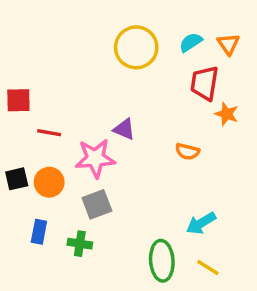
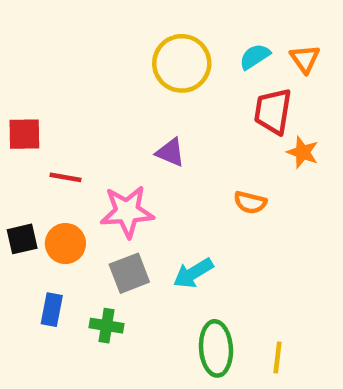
purple triangle: (124, 129) -> (170, 152), moved
cyan arrow: (201, 223) -> (193, 273), moved
yellow line: (208, 268) -> (278, 358), turned 65

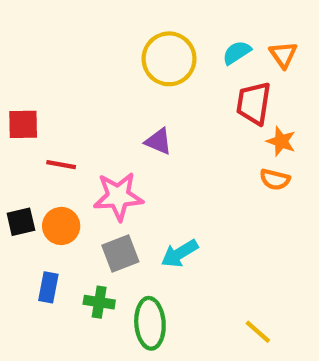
orange semicircle: (250, 202) -> (275, 179), moved
green ellipse: (216, 348) -> (150, 323), moved
yellow line: (278, 358) -> (258, 332), turned -56

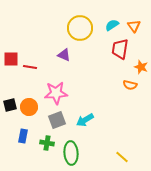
purple triangle: (158, 141) -> (64, 55), moved
orange star: (281, 141) -> (141, 67), moved
red line: (61, 165) -> (30, 67), moved

